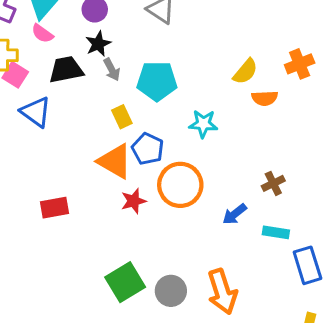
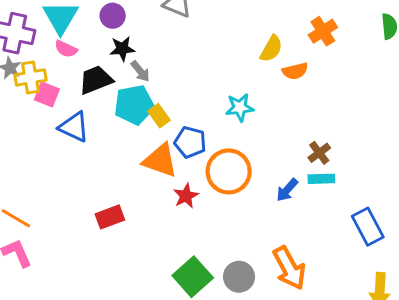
black star: (98, 44) -> (122, 49), turned 30
cyan pentagon: (157, 81) -> (134, 105), moved
cyan rectangle: (276, 232) -> (321, 179), moved

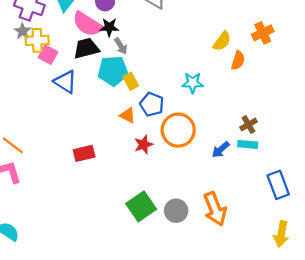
pink semicircle: (66, 49) -> (87, 24), moved, size x1.8
orange semicircle: (295, 71) -> (238, 60), turned -66
orange triangle: (160, 160) -> (128, 115), size x0.6

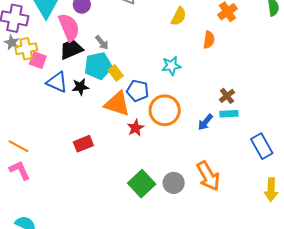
pink semicircle: (87, 24) -> (69, 27), turned -136
black star: (109, 27) -> (80, 87), moved
yellow semicircle: (222, 41) -> (179, 16), moved
orange triangle: (128, 115) -> (117, 104), size x1.8

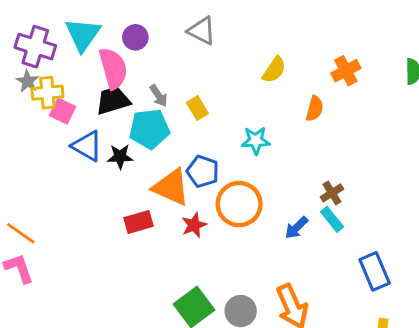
yellow rectangle: (116, 73) -> (197, 108), moved
cyan rectangle: (229, 114) -> (332, 219), turned 48
red rectangle: (83, 144) -> (139, 222), moved

